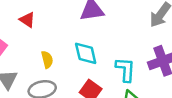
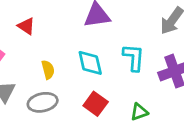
cyan L-shape: (125, 70) -> (134, 57), moved

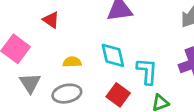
cyan L-shape: (134, 57) -> (147, 71), moved
yellow semicircle: (48, 70) -> (72, 62), turned -78

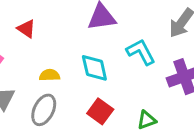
cyan L-shape: (147, 71) -> (141, 52), moved, turned -32
gray ellipse: (67, 94) -> (44, 110), turned -52

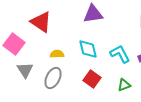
red triangle: (26, 29) -> (41, 22), size x1.6
cyan L-shape: (141, 52) -> (120, 54), moved

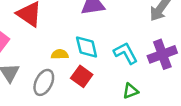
yellow semicircle: (57, 54) -> (60, 54), moved
red square: (92, 79) -> (82, 76), moved

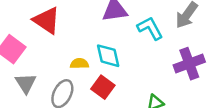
cyan L-shape: (126, 53) -> (150, 28), moved

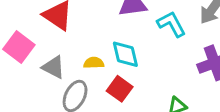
gray triangle: (26, 83) -> (53, 67), moved, turned -30

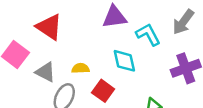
cyan diamond: (125, 54) -> (124, 61), moved

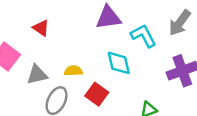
red triangle: (49, 27) -> (41, 28), size x0.6
gray triangle: (45, 72) -> (37, 75), turned -40

